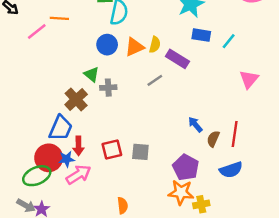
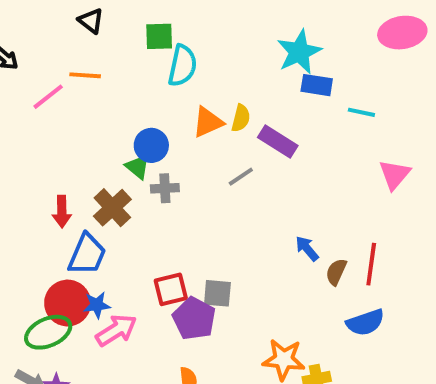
blue rectangle: (201, 35) -> (317, 85), moved
cyan line: (229, 41) -> (361, 112), turned 63
blue circle: (107, 45) -> (151, 145), moved
red arrow: (78, 146) -> (62, 212), moved
purple pentagon: (186, 167) -> (194, 319), moved

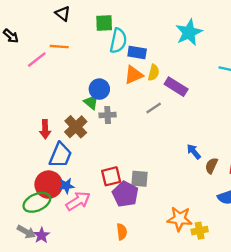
blue rectangle: (317, 85) -> (137, 52), moved

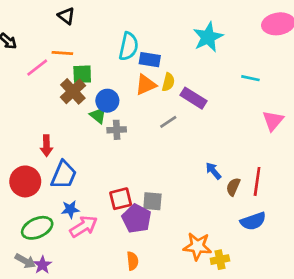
green square: (104, 23) -> (82, 74), moved
brown cross: (76, 127) -> (73, 91), moved
red circle: (49, 185) -> (25, 181), moved

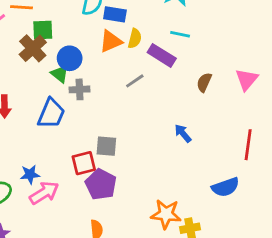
cyan line: (250, 78) -> (180, 34), moved
blue trapezoid: (64, 175) -> (51, 114), moved
red line: (257, 181) -> (248, 145), moved
brown semicircle: (233, 187) -> (204, 82), moved
gray square: (152, 201) -> (106, 146), moved

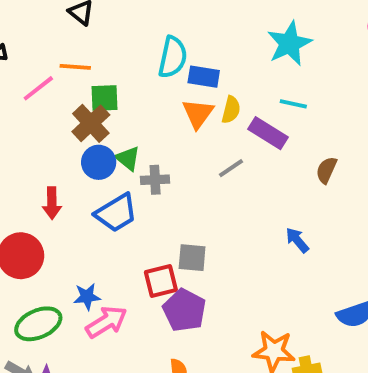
orange triangle: (111, 41) -> (198, 114), turned -30
blue circle: (70, 58) -> (99, 162), moved
blue trapezoid: (51, 114) -> (116, 213), turned 36

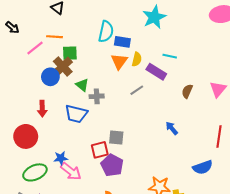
cyan star: (289, 44) -> (154, 17), moved
blue circle: (99, 162) -> (50, 77), moved
blue trapezoid: (116, 213) -> (76, 114), turned 45
pink arrow: (106, 322) -> (71, 171), turned 70

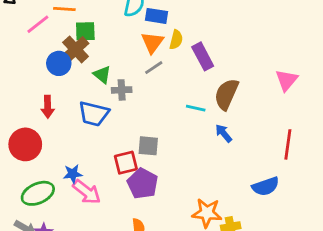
cyan line: (170, 56) -> (196, 108), moved
purple rectangle: (156, 72) -> (203, 56), turned 30
gray line: (137, 90) -> (154, 68), moved
brown semicircle: (187, 91) -> (226, 94), moved, size x1.6

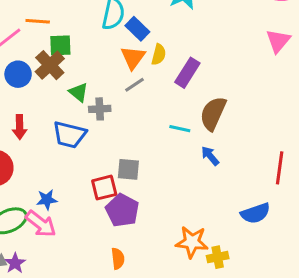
blue rectangle: (157, 16) -> (137, 29), turned 35
purple rectangle: (203, 56) -> (187, 73), turned 60
blue circle: (59, 63) -> (18, 74), moved
pink triangle: (286, 80) -> (278, 41), moved
pink arrow: (87, 192) -> (41, 224), moved

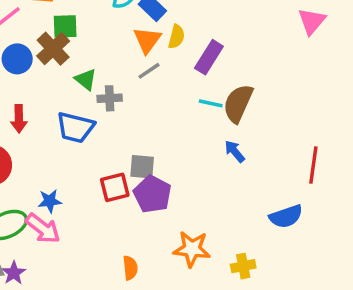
cyan line: (180, 129) -> (211, 103), moved
purple pentagon: (122, 210) -> (152, 194), moved
orange star: (192, 242) -> (192, 249), moved

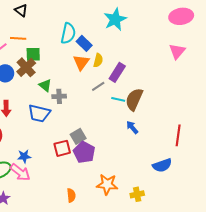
gray line: (149, 71) -> (98, 86), moved
gray square: (142, 167) -> (78, 136), turned -35

